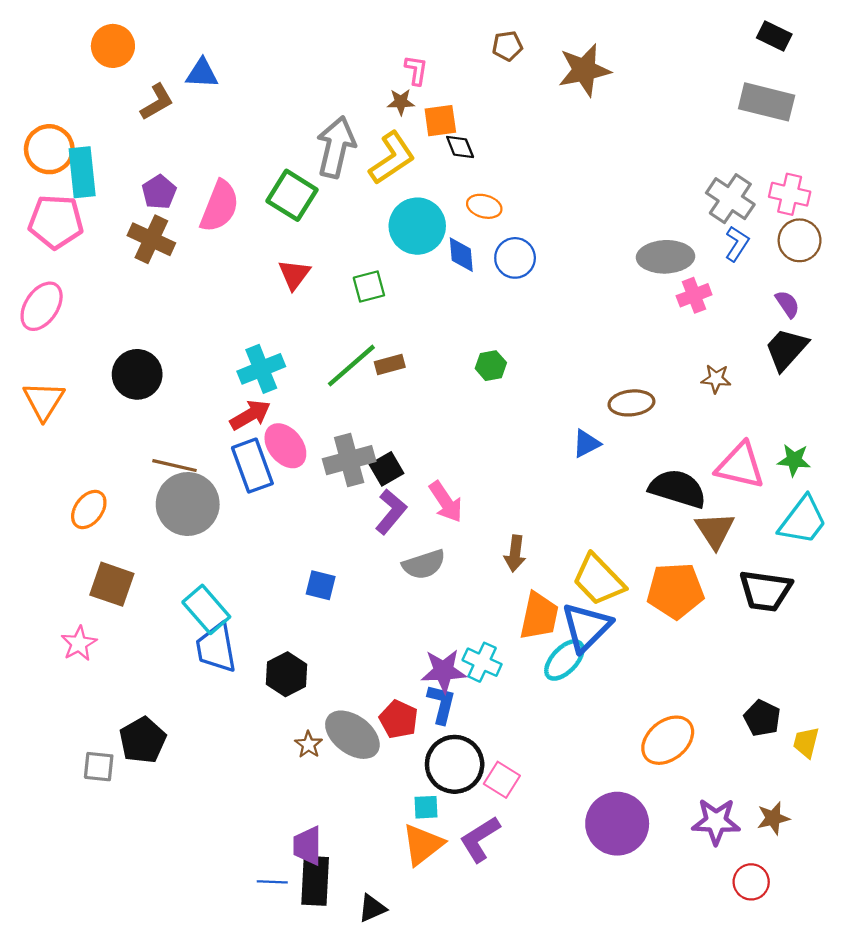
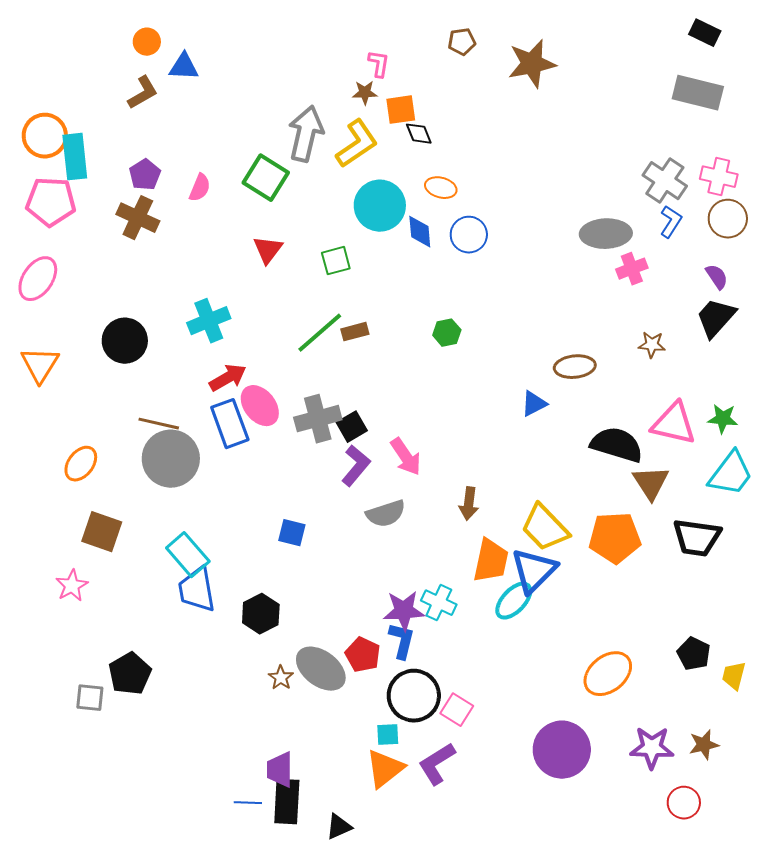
orange circle: (113, 46) -> (147, 42), moved, size x0.7
pink semicircle: (220, 206) -> (200, 188), size x0.6
cyan cross: (261, 369) -> (209, 321), moved

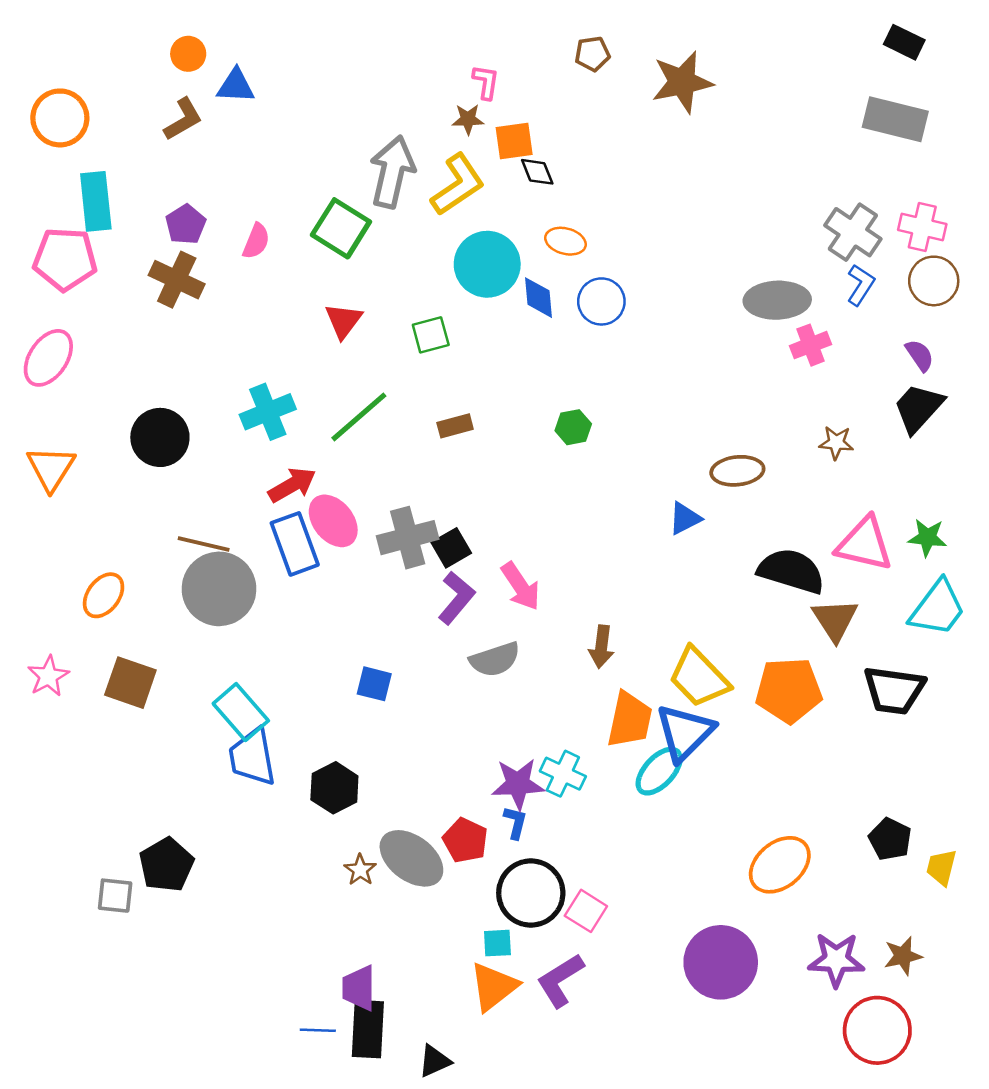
orange circle: (45, 136) -> (60, 118), moved
green line: (320, 333) -> (359, 417), moved
pink star: (72, 586) -> (48, 676), moved
blue L-shape: (402, 641) -> (515, 822), size x0.7
red circle: (684, 803) -> (877, 1030), size x1.6

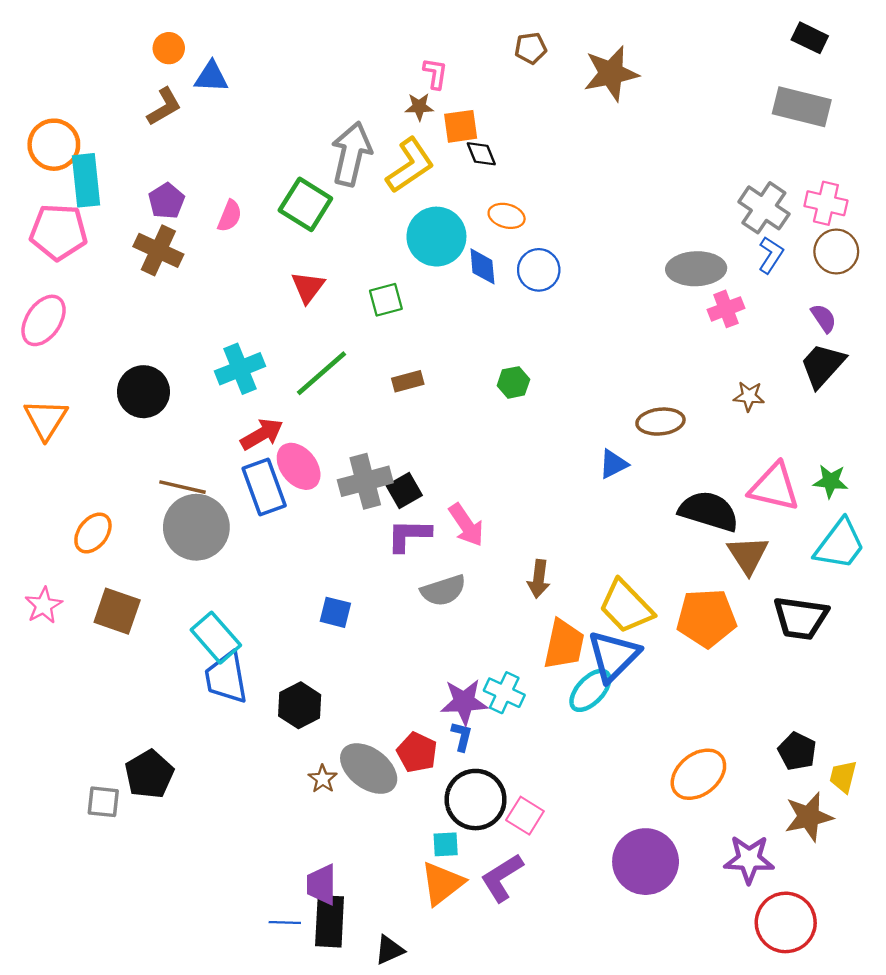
orange circle: (60, 118) -> (54, 145), moved
purple L-shape: (456, 598) -> (409, 535), turned -129
brown star: (903, 956) -> (809, 817), moved, size x1.4

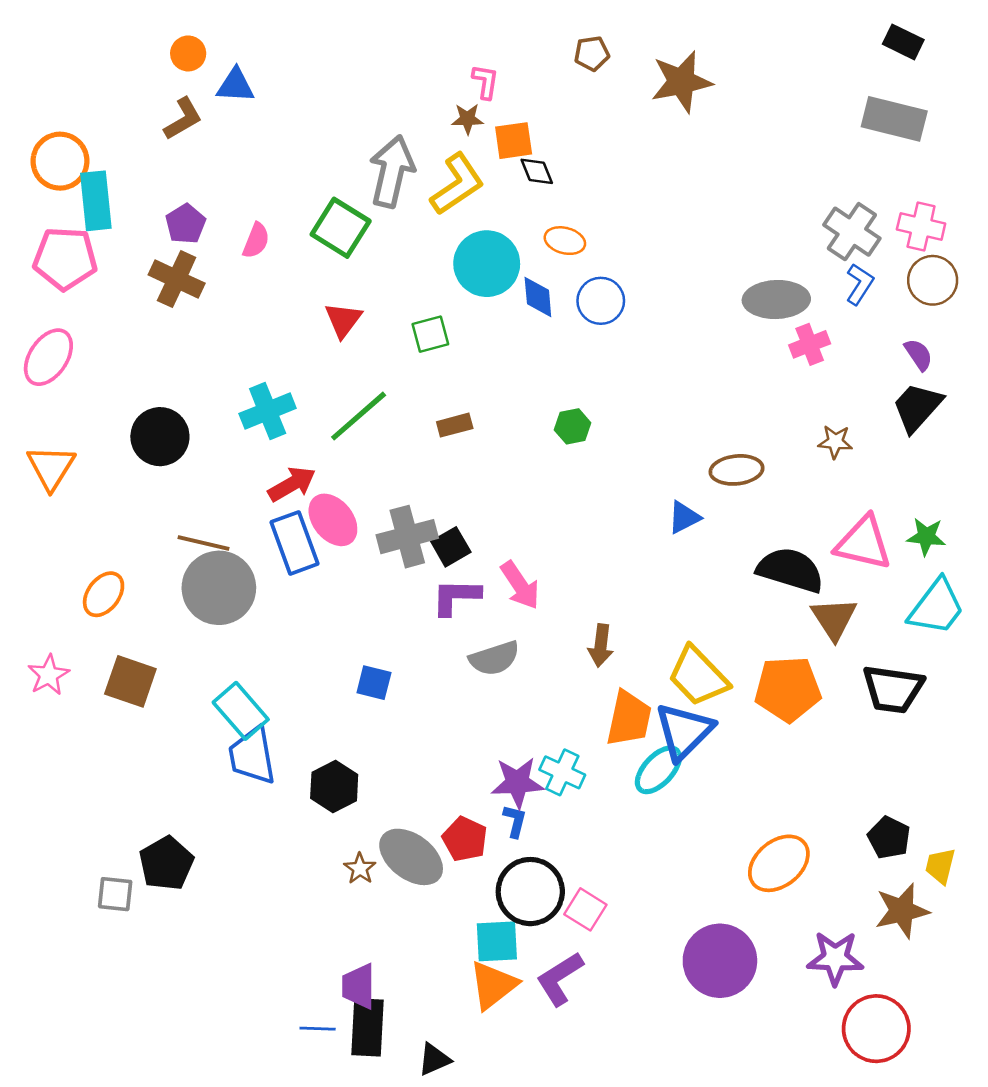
cyan square: (446, 844) -> (497, 941), size x1.5

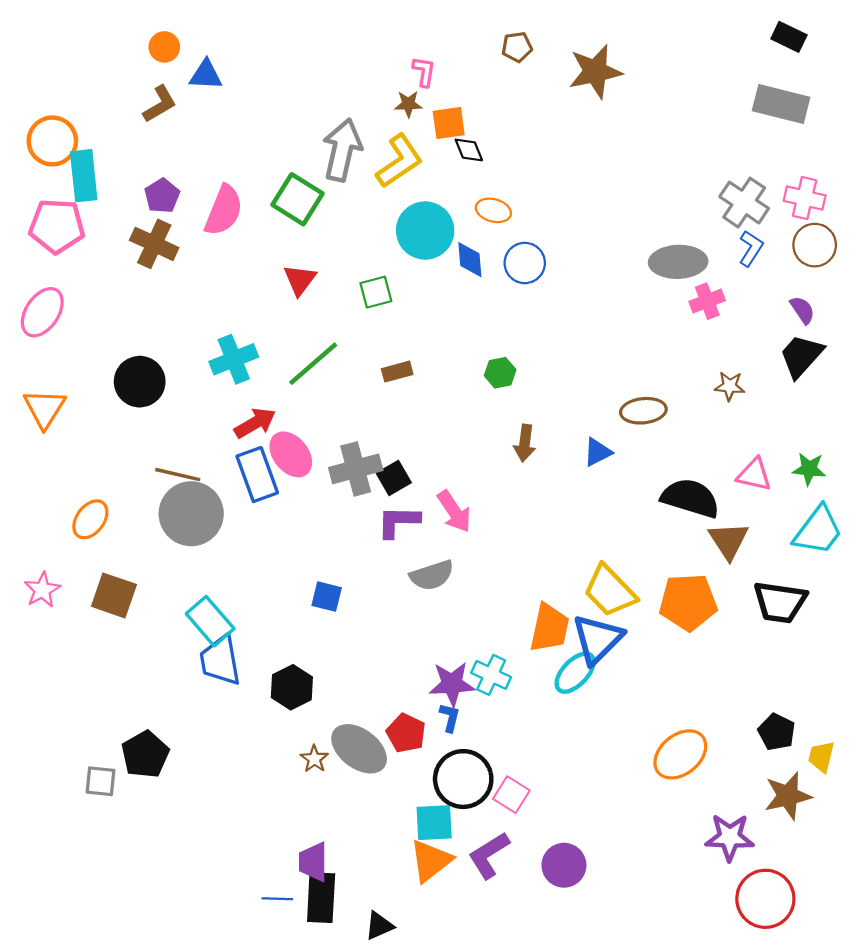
pink semicircle: (256, 241) -> (224, 210), size x1.6
pink triangle: (863, 543) -> (754, 475), size x0.7
brown arrow: (601, 645) -> (525, 443), moved
purple circle: (720, 961) -> (564, 865), moved, size x0.7

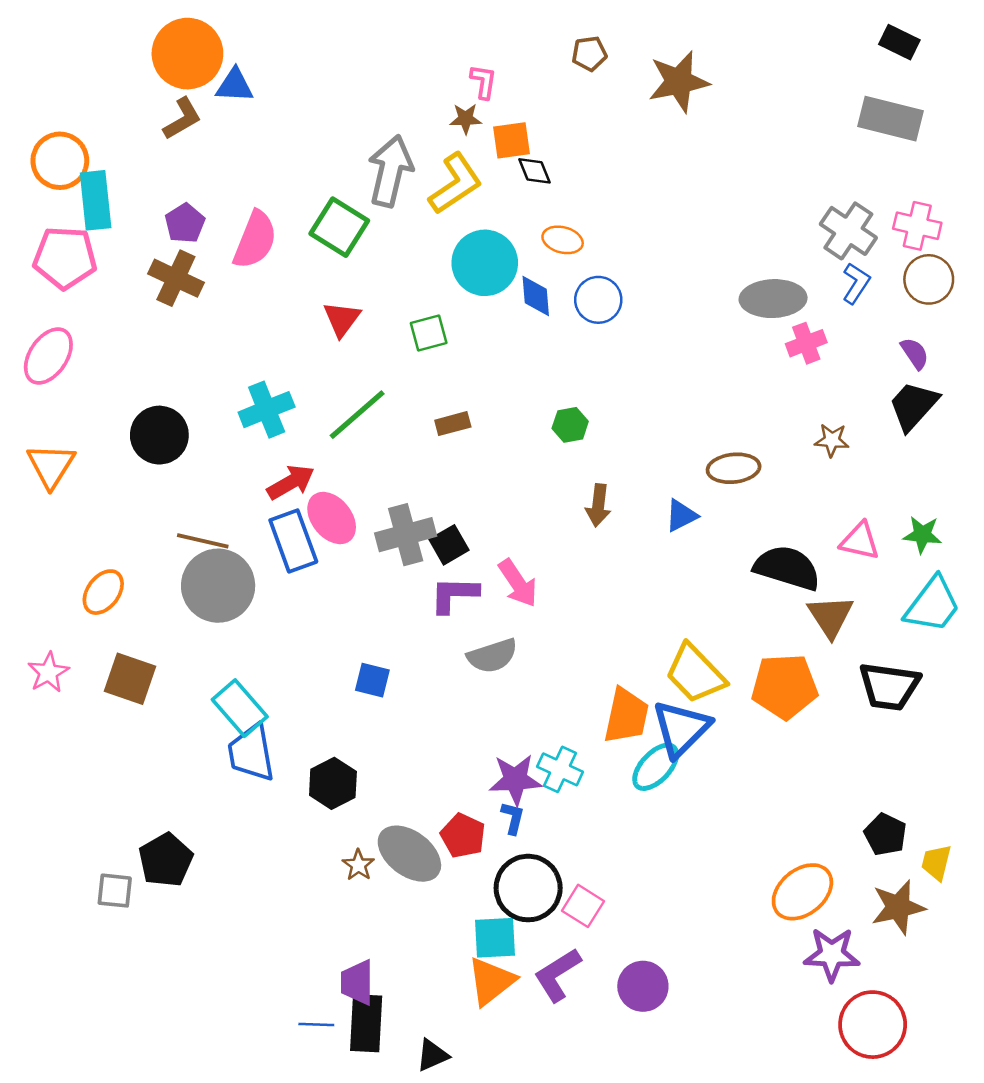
orange circle: (164, 47) -> (187, 54), size x2.0
orange ellipse: (680, 754) -> (802, 892), moved

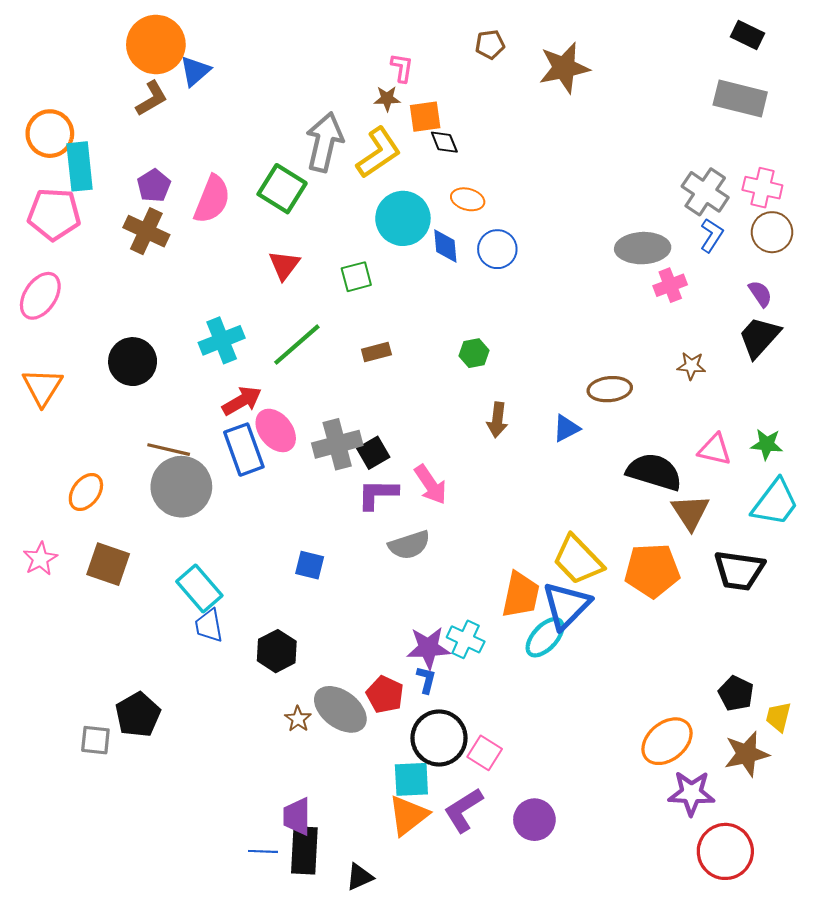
blue triangle: (235, 85) -> (195, 71), turned -44
blue trapezoid: (251, 753) -> (209, 626), size x0.7

